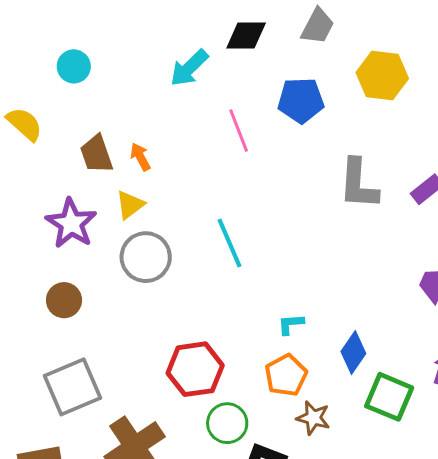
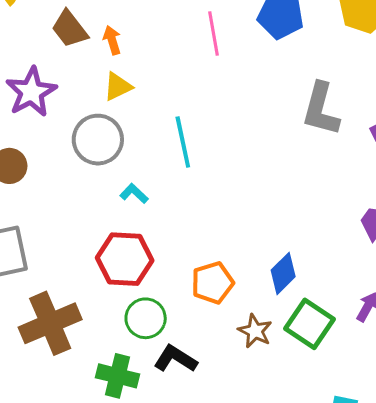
brown trapezoid: (96, 154) -> (70, 29), turned -30
yellow triangle: (130, 205) -> (118, 87), moved
cyan L-shape: (291, 324) -> (134, 194), moved, turned 36
brown star: (313, 418) -> (255, 331), moved

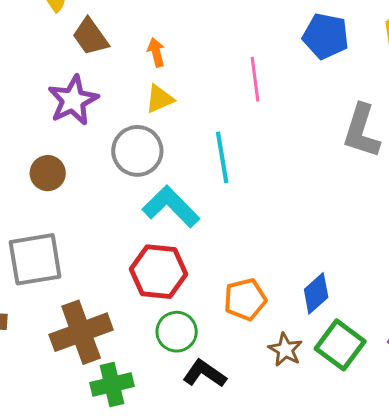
brown trapezoid: (70, 29) -> (90, 37), moved
pink line: (214, 33) -> (255, 79), moved
cyan L-shape: (134, 194) -> (171, 207), size x2.0
green cross: (118, 376) -> (112, 385), moved, turned -30

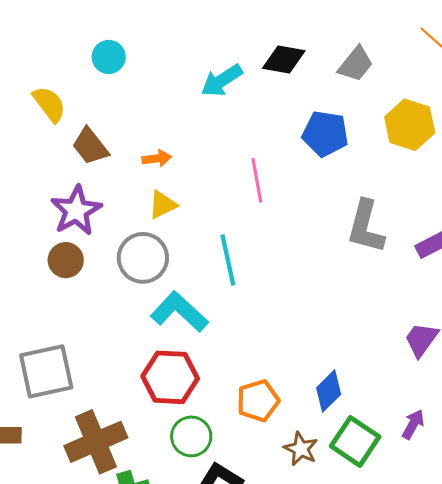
orange arrow: (156, 52) -> (157, 158), turned 100
brown circle: (48, 173) -> (66, 260), moved

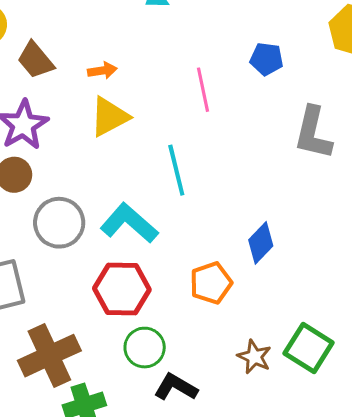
blue pentagon: (325, 134) -> (267, 59), moved, size x0.7
yellow triangle: (163, 205) -> (109, 117), size x1.4
gray circle: (143, 258) -> (59, 223), moved
blue diamond: (329, 391) -> (261, 243), moved
orange pentagon: (258, 401) -> (211, 283), moved

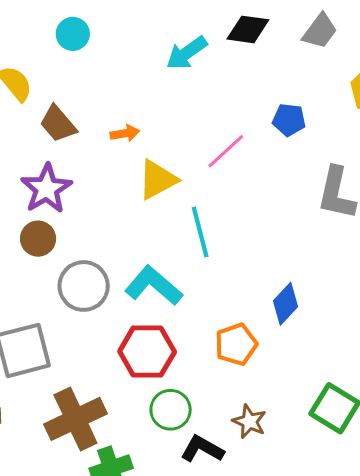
pink line: (203, 90) -> (226, 151), turned 60
yellow triangle: (109, 117) -> (158, 180), moved
brown star: (254, 357) -> (249, 421), moved

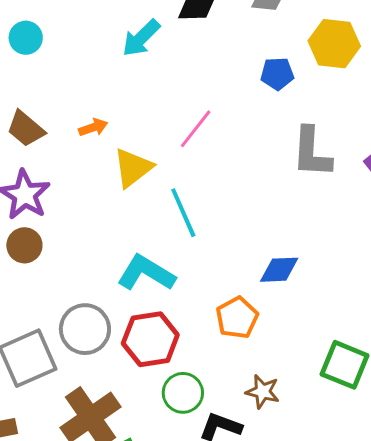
blue pentagon: (289, 120) -> (277, 74), moved
gray circle: (84, 286) -> (85, 329), moved
blue diamond: (285, 304) -> (279, 270), turned 54

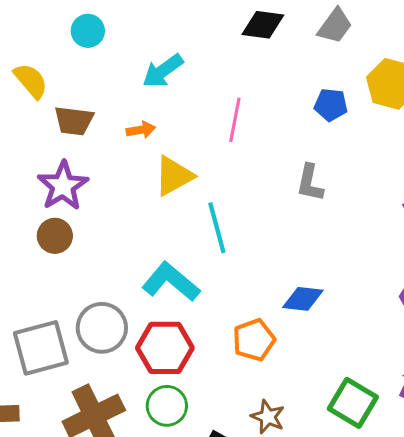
cyan arrow: (141, 38) -> (163, 71), moved
brown trapezoid: (26, 129) -> (74, 121), turned -42
pink line: (196, 129) -> (235, 120), moved, turned -36
gray L-shape: (312, 152) -> (310, 183), moved, size x0.7
green circle: (183, 393) -> (167, 406), moved

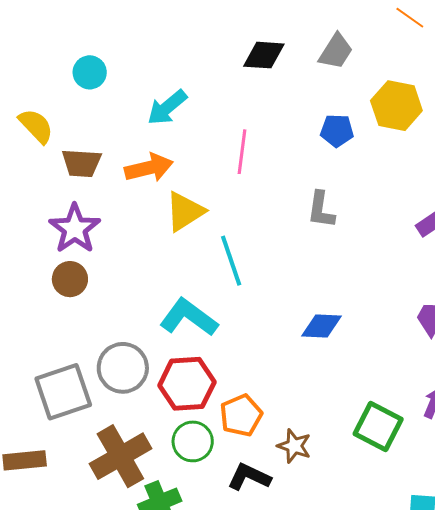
orange arrow: (141, 130) -> (149, 168), size x1.6
orange pentagon: (254, 340) -> (241, 415), moved

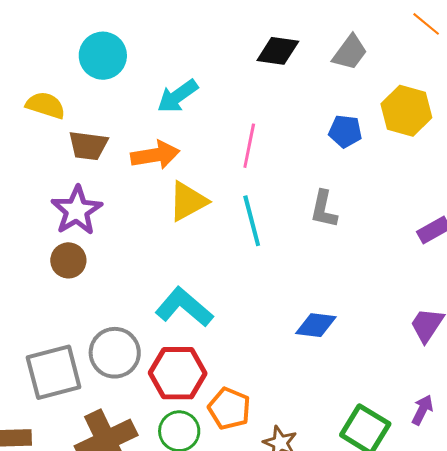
cyan circle: (90, 72) -> (103, 56), size x1.4
yellow semicircle: (36, 126) -> (45, 105), turned -33
cyan line: (231, 261) -> (252, 221), moved
orange pentagon: (241, 415) -> (229, 409), turned -30

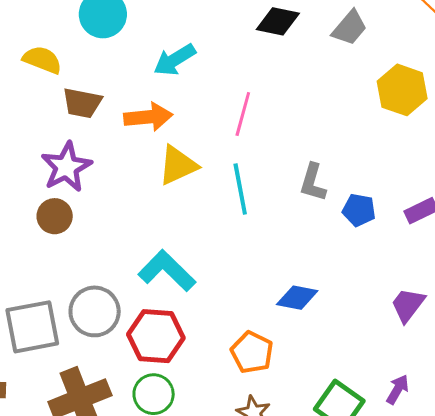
blue pentagon: (345, 131) -> (359, 210), moved
orange pentagon: (229, 409) -> (252, 352), moved

